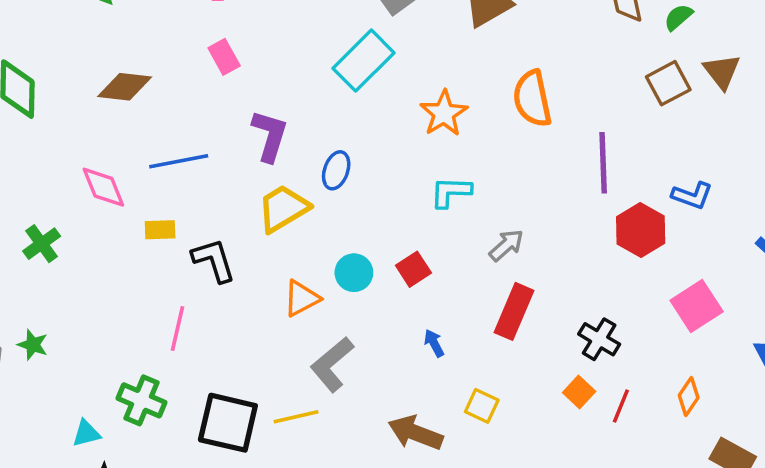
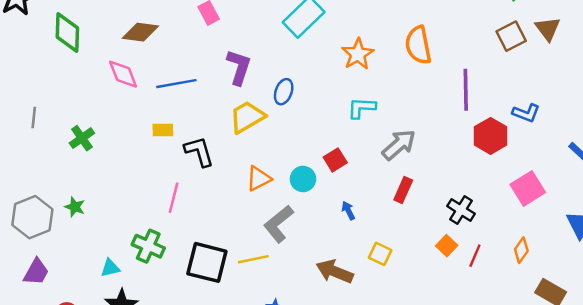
pink diamond: (103, 187) -> (123, 74), moved
gray arrow: (506, 245) -> (399, 145), size x1.4
cyan circle: (354, 273) -> (303, 179), moved
red rectangle: (514, 311) -> (403, 190), size x0.7

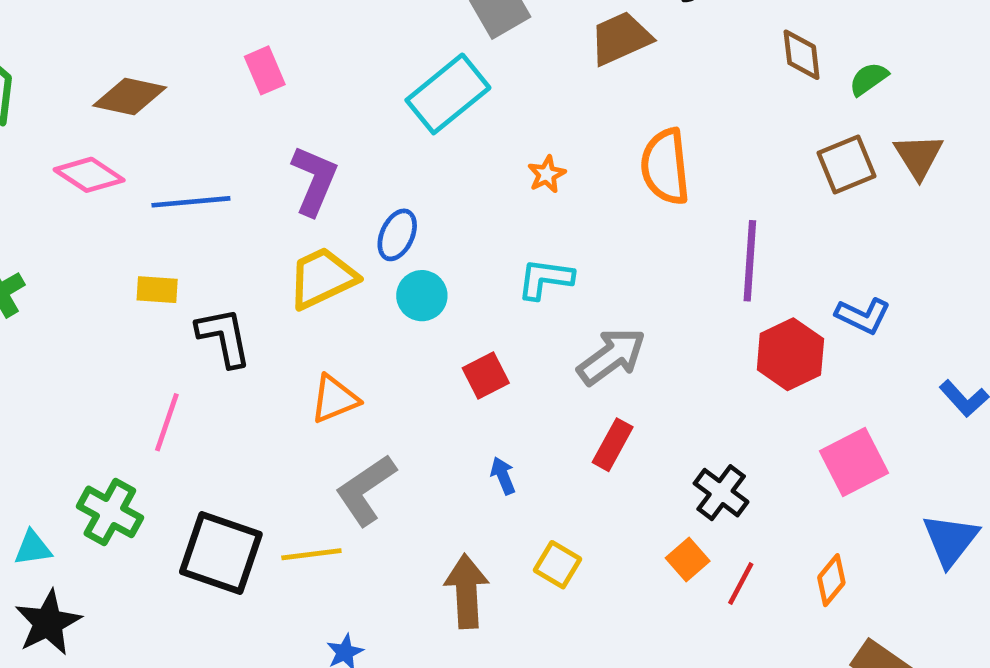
orange star: (358, 54) -> (547, 174), size x0.6
pink diamond: (123, 74) -> (89, 175), turned -40
cyan circle: (303, 179) -> (422, 296), moved
brown arrow: (335, 271) -> (467, 591), turned 60

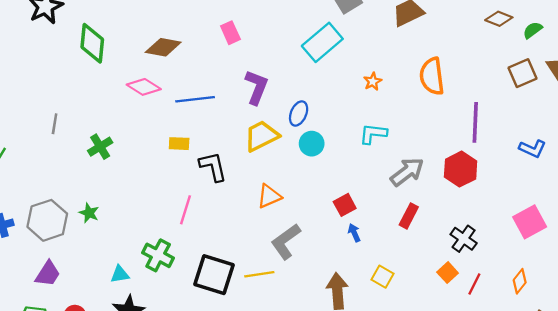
brown diamond: (802, 55) -> (499, 19), turned -60
red hexagon: (790, 354) -> (461, 169), moved
red square: (486, 376) -> (345, 205), moved

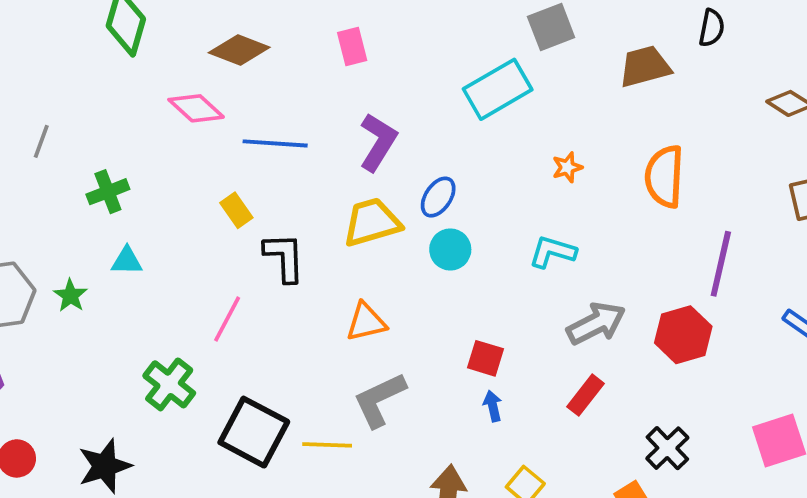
yellow rectangle: (179, 144) -> (236, 210), turned 42
red square: (345, 205) -> (486, 358), turned 35
cyan triangle: (120, 274) -> (127, 261), moved

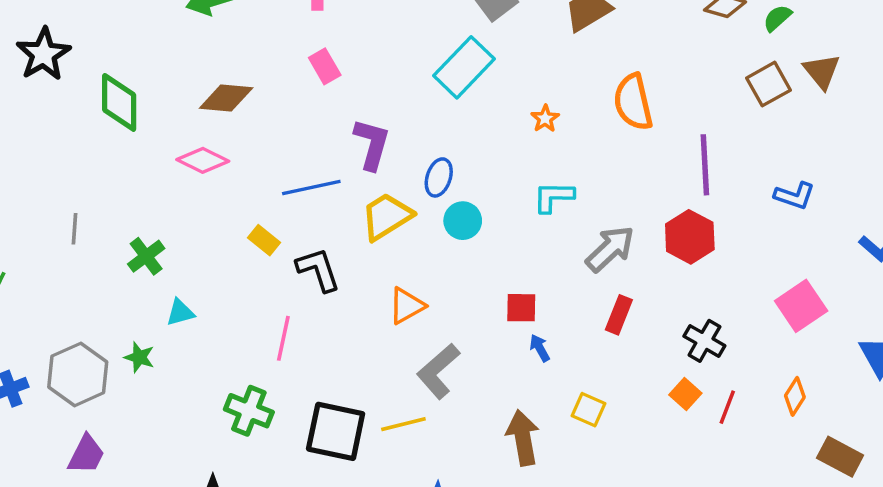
blue line: (275, 143) -> (311, 188), moved

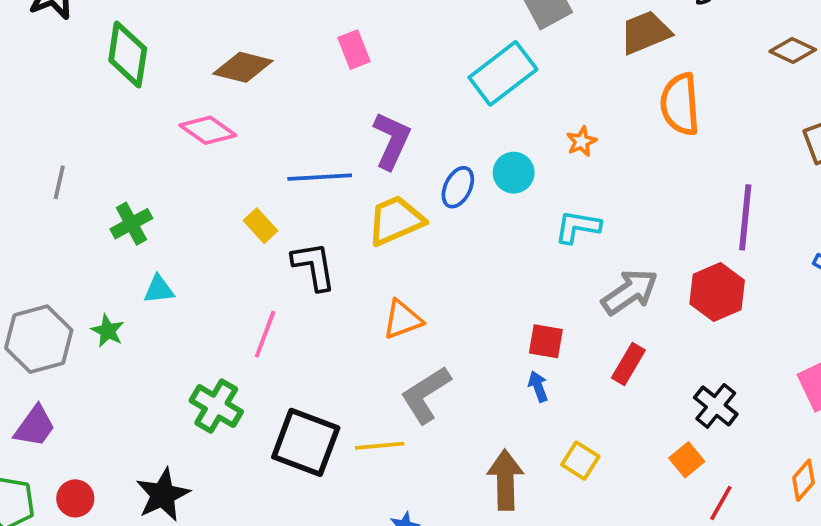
orange semicircle: (633, 102) -> (680, 104), moved
cyan circle: (463, 221) -> (514, 173), moved
red square: (521, 308) -> (546, 341), moved
red line: (727, 407) -> (721, 503), moved

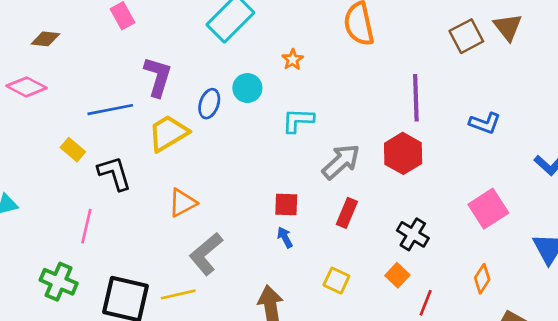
brown diamond: (243, 67) -> (45, 39), size x0.7
yellow square: (580, 461) -> (336, 281), moved

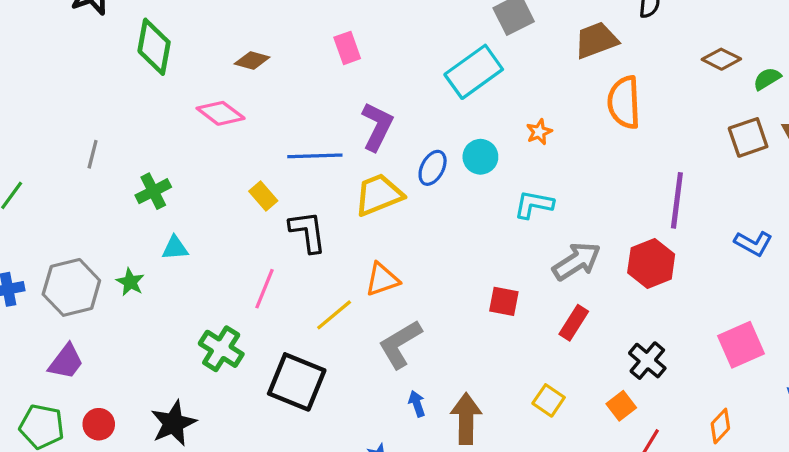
blue arrow: (285, 237) -> (417, 404), moved
yellow line: (178, 294) -> (334, 315), moved, turned -36

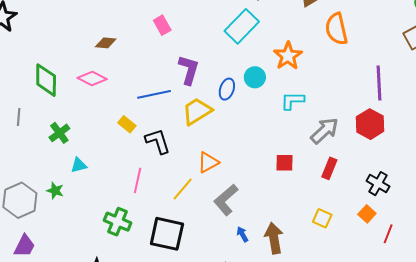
green diamond: (154, 47) -> (46, 80), moved
orange star: (539, 132) -> (288, 56), size x1.8

